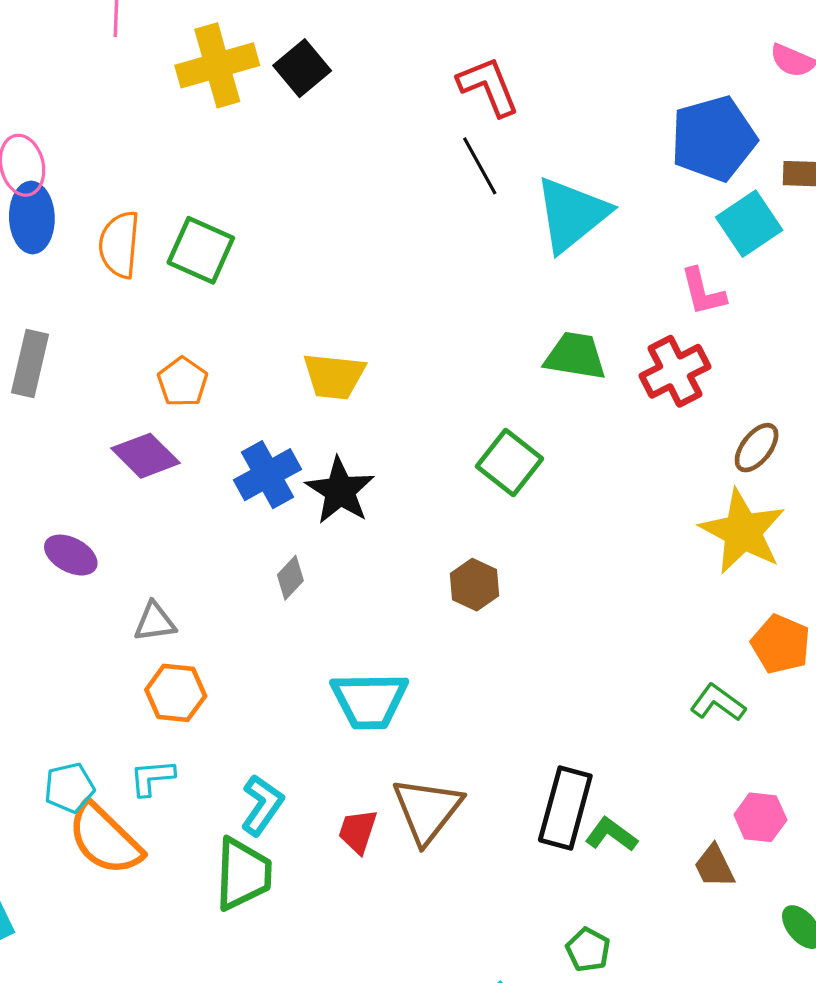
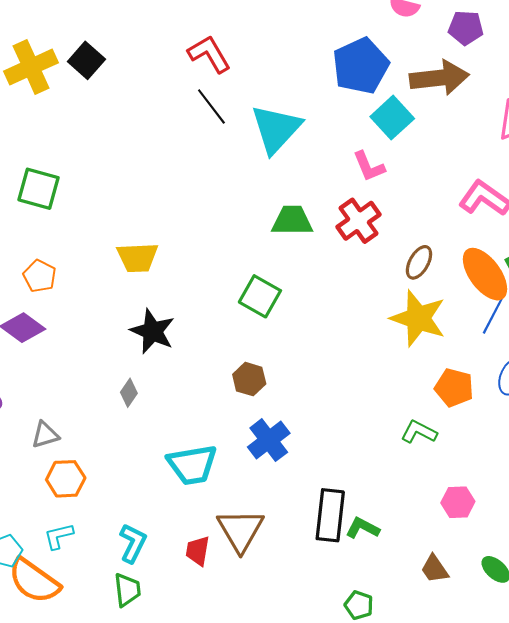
blue cross: (267, 475) -> (269, 440), moved
brown trapezoid: (714, 866) -> (435, 569), moved
green trapezoid: (243, 874) -> (127, 590), size x0.7

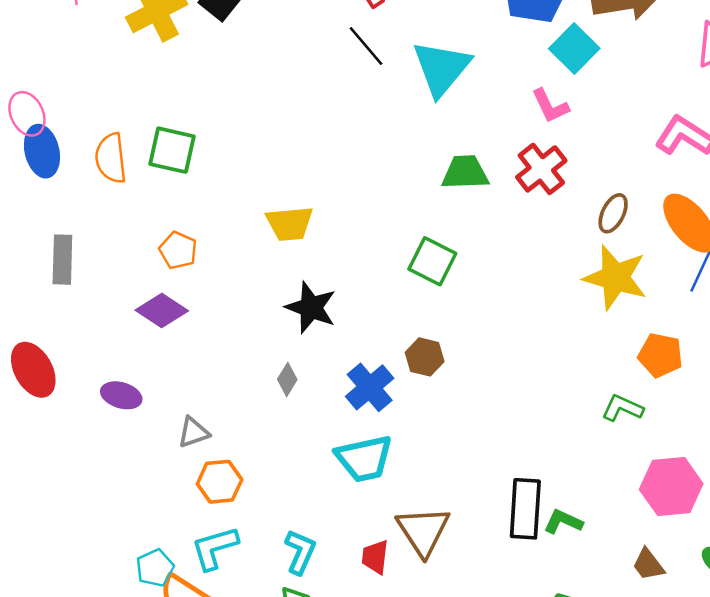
blue cross: (269, 440) -> (370, 387), moved
pink hexagon: (458, 502) -> (671, 487), size x1.6
cyan L-shape: (59, 536) -> (215, 548), size x1.4

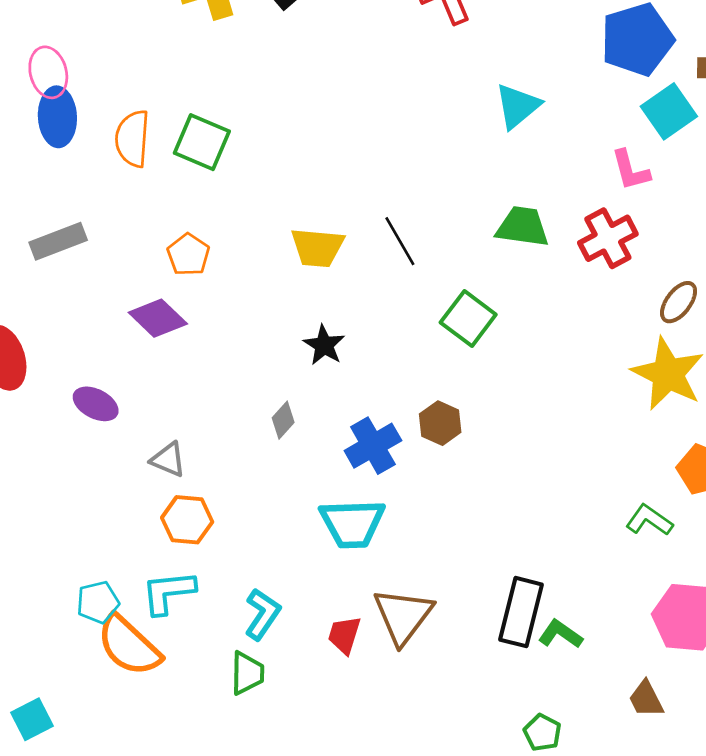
black line: (366, 46) -> (400, 241), moved
cyan triangle: (441, 68) -> (518, 106), size x0.7
gray rectangle: (62, 260) -> (58, 241), turned 57
black star: (311, 307) -> (324, 345), size x0.7
gray triangle: (193, 432) -> (168, 460), turned 32

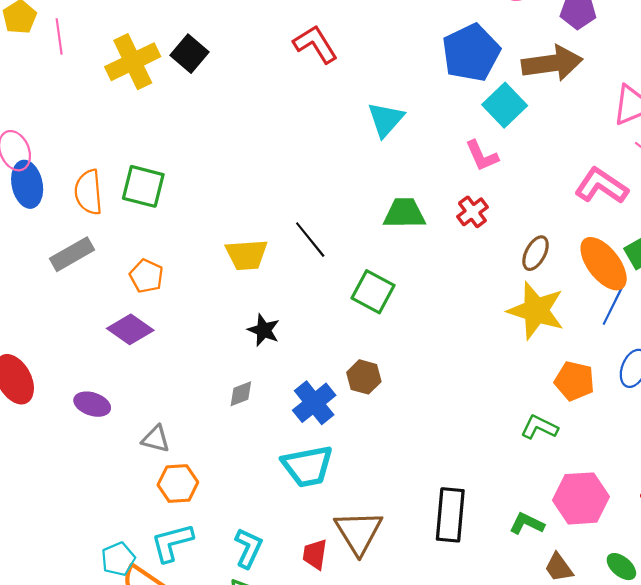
red cross: (608, 238) -> (472, 212), size x0.7
gray rectangle: (58, 241) -> (72, 254), moved
gray diamond: (283, 420) -> (241, 394), turned 36
green L-shape: (560, 634) -> (527, 524), moved

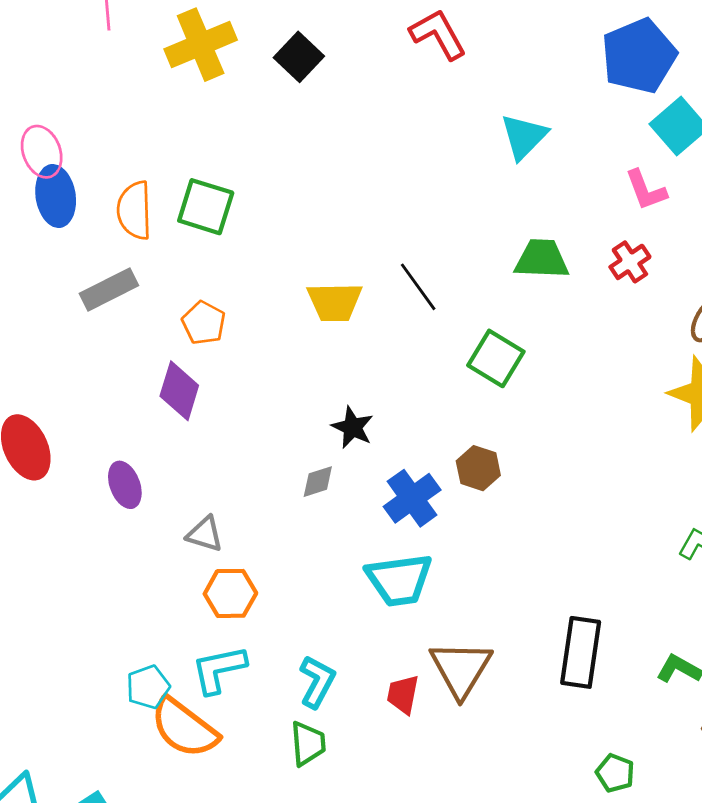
black square: (189, 54) -> (299, 57), moved
purple diamond: (130, 329) -> (179, 391), turned 69
black star: (264, 330) -> (353, 427), moved
purple ellipse: (92, 404) -> (125, 485), turned 48

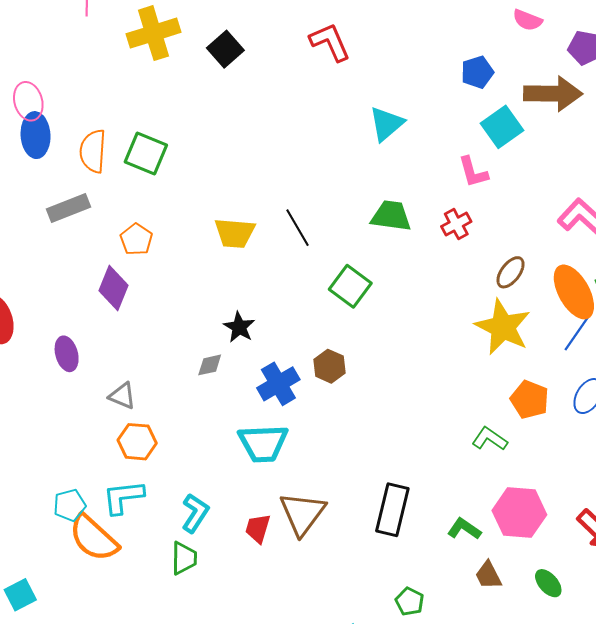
blue pentagon: (639, 56) -> (477, 72), size x0.6

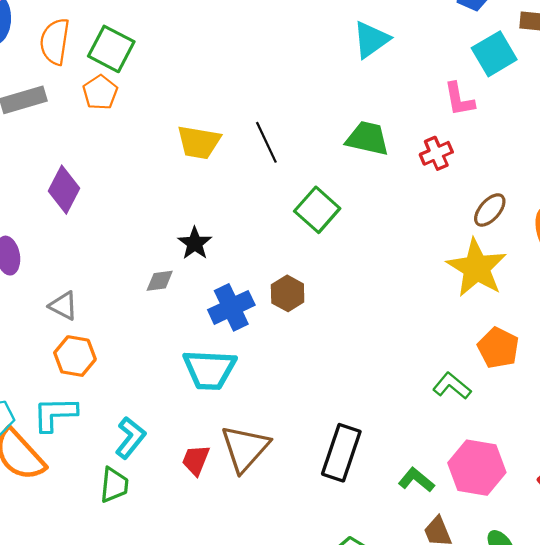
orange pentagon: (136, 239) -> (100, 92), moved

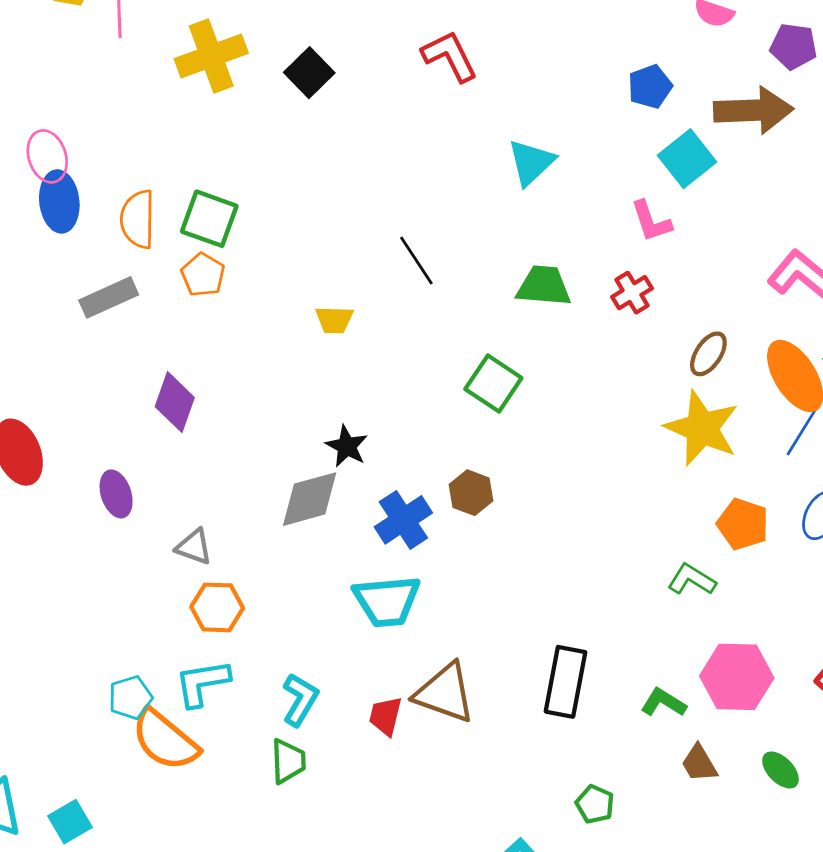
yellow trapezoid: (199, 142) -> (334, 320), size x0.7
black line: (266, 142) -> (416, 261), moved
gray diamond: (160, 281) -> (310, 499), size x1.8
brown triangle: (245, 448) -> (445, 693), turned -44

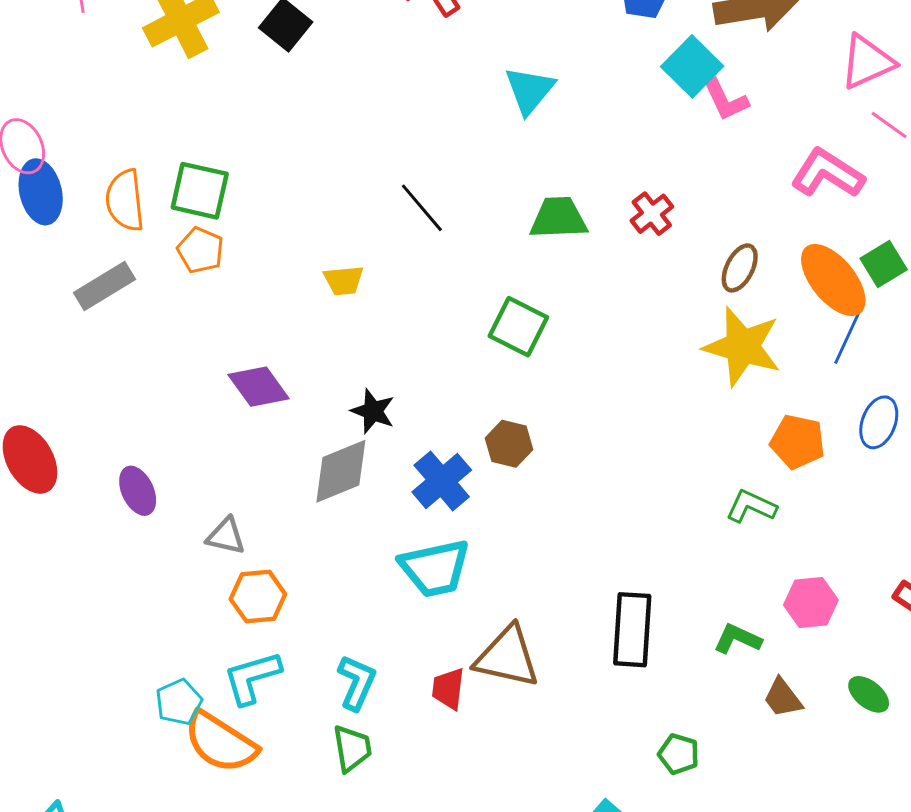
pink L-shape: (651, 221) -> (726, 100), moved
purple diamond: (175, 402) -> (259, 387), moved, turned -48
pink hexagon: (737, 677) -> (811, 602), size x0.7

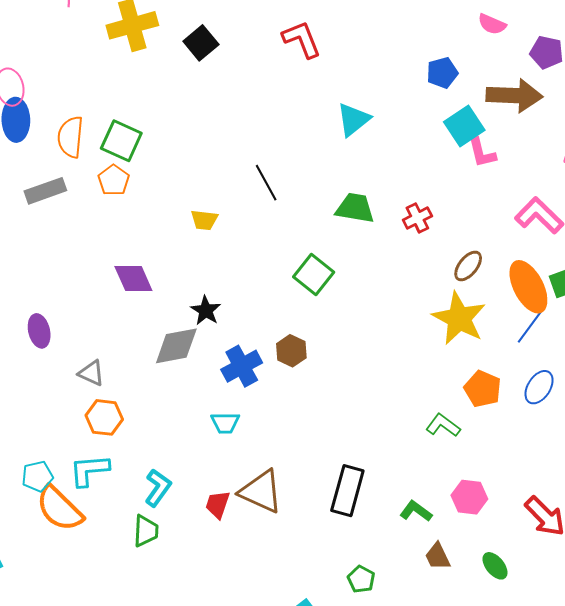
cyan trapezoid: (435, 568) -> (225, 423), size x0.6

